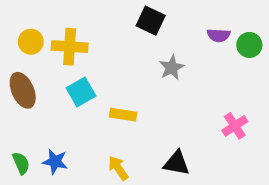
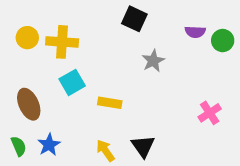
brown ellipse: (23, 90) -> (29, 104), moved
blue star: (55, 162) -> (49, 145), turned 30
black triangle: (176, 163) -> (143, 146), moved, turned 45

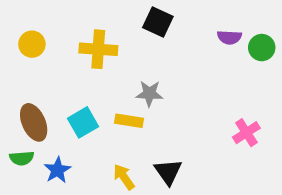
yellow cross: (62, 42) -> (98, 49), moved
gray star: (153, 61) -> (149, 93), moved, turned 30
cyan square: (72, 82) -> (83, 122), moved
green semicircle: (19, 146) -> (22, 158), moved, turned 108

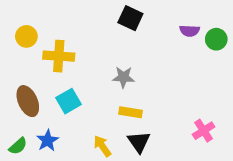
yellow cross: (98, 49) -> (59, 56), moved
yellow rectangle: (129, 121) -> (130, 112), moved
pink cross: (246, 133) -> (204, 131), moved
green semicircle: (22, 158) -> (18, 146), moved, turned -36

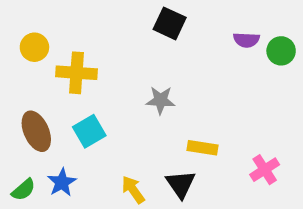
yellow rectangle: (130, 112) -> (203, 148), moved

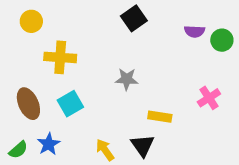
black square: (170, 23) -> (134, 18), turned 30
yellow circle: (34, 47) -> (31, 21), moved
pink cross: (265, 170) -> (209, 98), moved

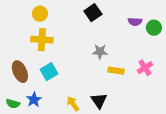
yellow circle: (31, 21) -> (40, 14), moved
gray star: (127, 79) -> (100, 52), moved
yellow rectangle: (160, 117) -> (116, 71), moved
green semicircle: (18, 150) -> (13, 104), turned 56

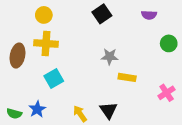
purple semicircle: (135, 22) -> (149, 15), moved
green circle: (154, 28) -> (169, 43), moved
pink cross: (145, 68) -> (167, 93), moved
brown ellipse: (20, 72) -> (18, 56), moved, turned 35

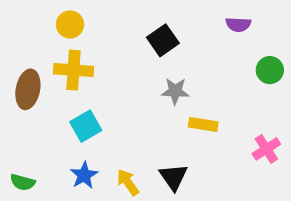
black square: (102, 14) -> (163, 40), moved
blue star: (37, 109) -> (84, 175), moved

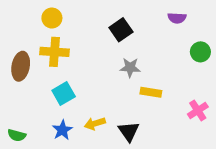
yellow arrow: (128, 182) -> (95, 124), moved, turned -72

